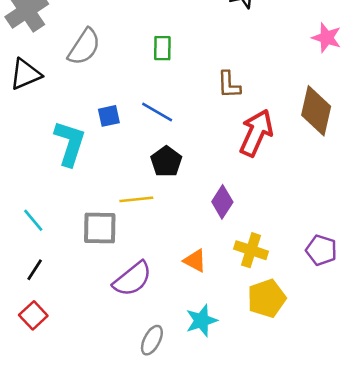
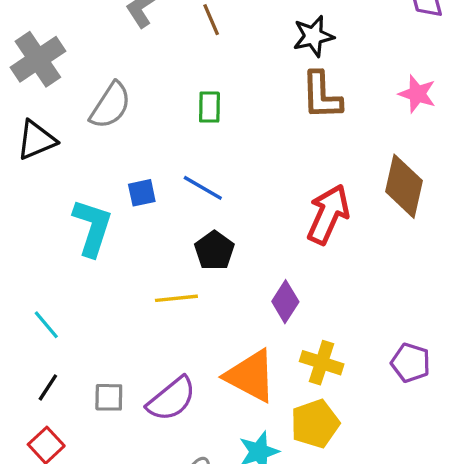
brown L-shape: (229, 85) -> (322, 96), moved, size x1.4
gray square: (100, 228) -> (109, 397), moved, size x0.7
orange triangle: (195, 261) -> (251, 376), size x1.8
yellow pentagon: (267, 298) -> (315, 424), moved

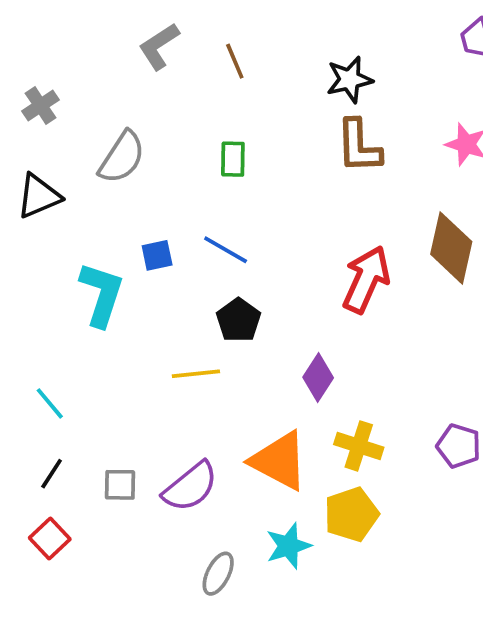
gray cross: (38, 59) -> (40, 105), size x0.6

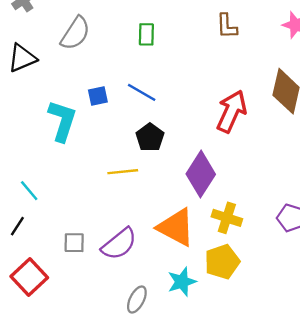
brown L-shape: (359, 146) -> (227, 26), size x0.7
purple diamond: (318, 377) -> (201, 174), size x1.5
black line: (52, 474) -> (17, 226), moved
red square: (50, 538) -> (29, 277), size x1.4

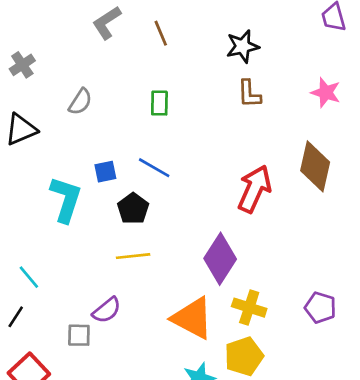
gray semicircle: (75, 33) -> (80, 102), size x0.7
black pentagon: (150, 137) -> (133, 209), moved
purple semicircle: (119, 244) -> (107, 310), moved, size x0.7

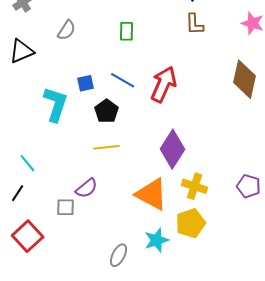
red arrow: (254, 189) -> (164, 84), moved

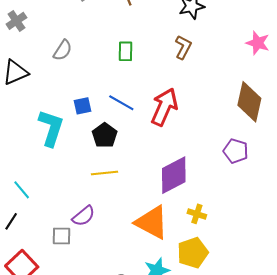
brown L-shape: (195, 24) -> (183, 47), moved, turned -150
purple diamond: (173, 149) -> (174, 175), turned 30
yellow cross: (195, 186) -> (197, 214), size x0.7
purple pentagon: (249, 186) -> (236, 151), moved

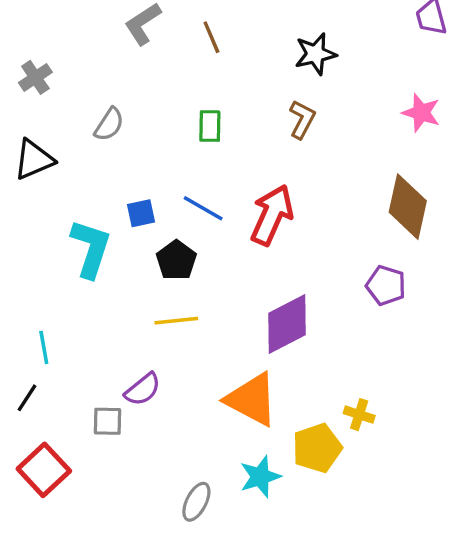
cyan line: (22, 190) -> (44, 347), turned 30
yellow cross: (197, 214) -> (359, 415), moved

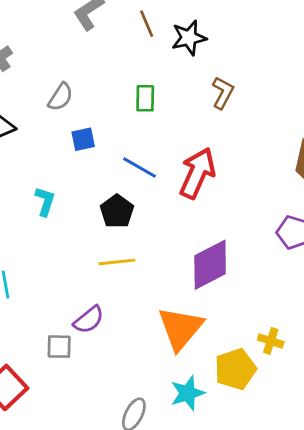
black star: (315, 54) -> (189, 38), moved
blue square: (141, 213) -> (83, 139), moved
cyan L-shape: (91, 249) -> (45, 201), size x0.6
orange triangle: (252, 399) -> (180, 328), turned 42

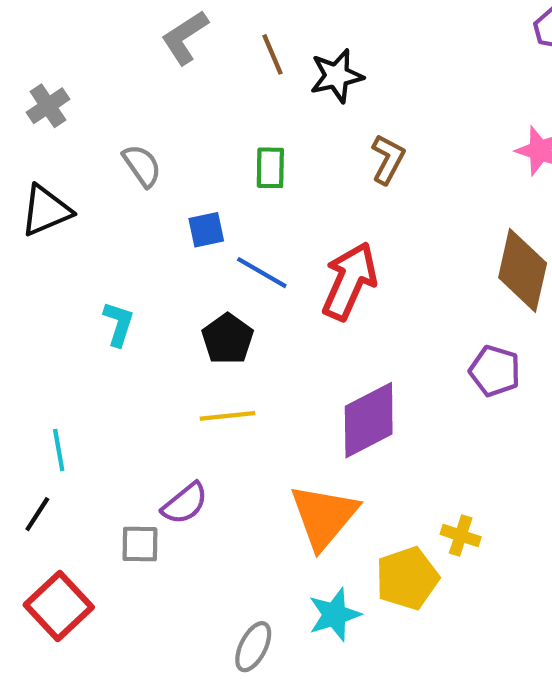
gray semicircle: (61, 97) -> (142, 166), turned -68
blue square: (83, 139) -> (206, 230), moved

